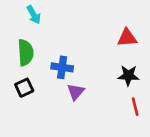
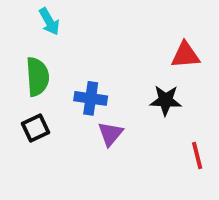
black star: (128, 76) -> (166, 100), moved

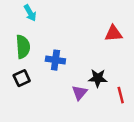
black star: (166, 100) -> (98, 78), moved
purple triangle: (110, 134) -> (80, 93), moved

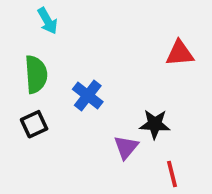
blue cross: (55, 60) -> (88, 95), turned 30
red line: (121, 95) -> (172, 174), moved

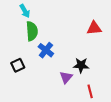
green semicircle: (36, 74) -> (32, 31), moved

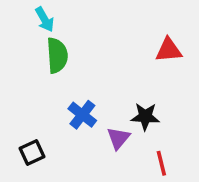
blue cross: (46, 50) -> (82, 115), moved
black square: (18, 65) -> (32, 152), moved

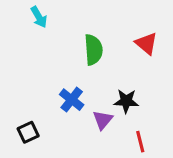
red triangle: (169, 50) -> (146, 43), turned 45
green semicircle: (57, 55) -> (93, 50), moved

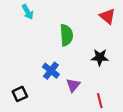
red triangle: (146, 43) -> (107, 16), moved
black star: (126, 101) -> (100, 57), moved

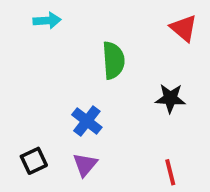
cyan arrow: (28, 12) -> (47, 21), turned -64
purple triangle: (73, 85) -> (85, 165), moved

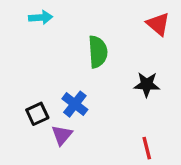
black square: (34, 161) -> (37, 114), moved
purple triangle: (85, 165) -> (62, 135), moved

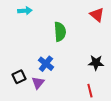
black star: (147, 84) -> (96, 63), moved
black square: (37, 114) -> (19, 77), moved

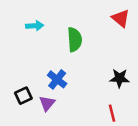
cyan arrow: (25, 11) -> (35, 26), moved

